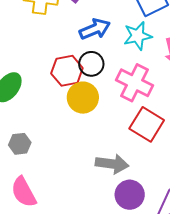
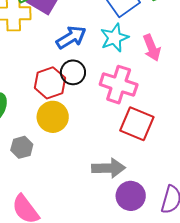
yellow circle: (83, 98) -> (53, 117), moved
gray hexagon: (20, 144) -> (22, 147), moved

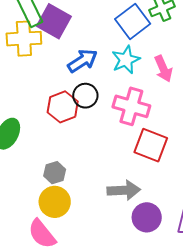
yellow circle: (53, 117) -> (55, 202), moved
gray hexagon: (22, 147) -> (55, 173), moved

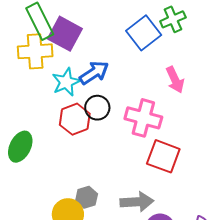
cyan star: (126, 60) -> (66, 82), moved
gray hexagon: (55, 173) -> (87, 197), moved

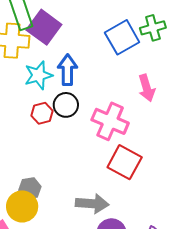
blue arrow: (94, 73) -> (67, 70), turned -64
red hexagon: (75, 119) -> (42, 113), size x0.7
gray hexagon: (87, 197) -> (30, 188), moved

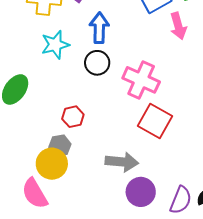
cyan star: (38, 75) -> (55, 45), moved
pink arrow: (147, 88) -> (178, 26), moved
red hexagon: (42, 113) -> (73, 117), moved

